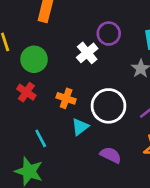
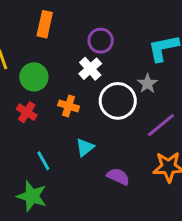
purple circle: (109, 34) -> (101, 41), moved
orange cross: (66, 98) -> (69, 106), moved
white circle: (108, 106) -> (118, 101), moved

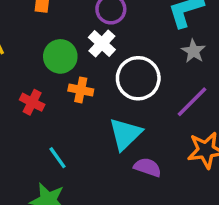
green circle: (34, 77) -> (60, 56), moved
gray star: (148, 84) -> (193, 51), moved
cyan triangle: (85, 147) -> (125, 134), moved, size x1.5

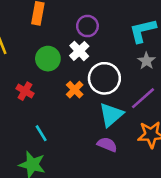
orange cross: (81, 90) -> (75, 90), moved, turned 30
cyan triangle: (125, 134) -> (111, 115), moved

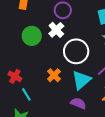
orange cross: (75, 90) -> (54, 75), moved
red cross: (25, 91) -> (15, 76), moved

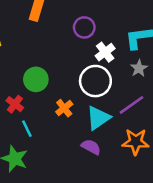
white cross: (56, 30) -> (105, 52), moved
green circle: (32, 36) -> (36, 79), moved

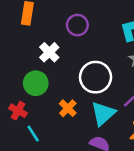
white cross: (105, 52) -> (49, 52), moved

